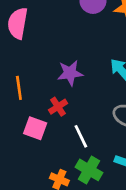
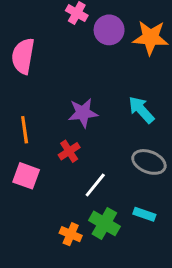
pink square: (35, 128) -> (26, 176), moved
white line: (81, 136) -> (95, 185), turned 65

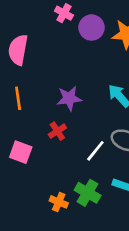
orange line: (25, 130) -> (18, 98), moved
white line: (95, 185) -> (95, 151), moved

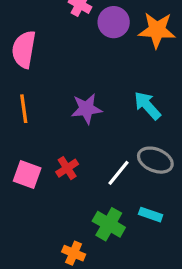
red cross: (57, 131) -> (67, 168), moved
orange cross: (59, 202) -> (74, 253), moved

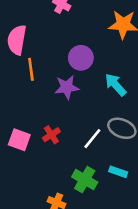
purple circle: (114, 22) -> (81, 58), moved
orange line: (24, 109) -> (31, 69), moved

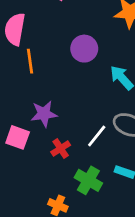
purple star: (67, 87) -> (44, 114), moved
red cross: (51, 135) -> (61, 149), moved

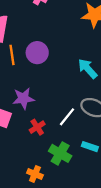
purple circle: (84, 49) -> (37, 53), moved

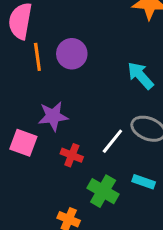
red cross: (37, 127) -> (72, 155), turned -35

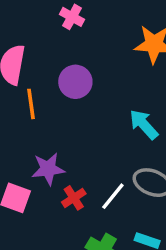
purple circle: (72, 54) -> (75, 82), moved
red cross: (72, 155) -> (74, 198), moved, turned 35

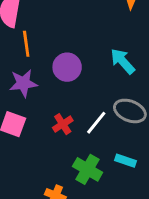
purple circle: (75, 82) -> (67, 67), moved
purple star: (48, 169) -> (23, 83), moved

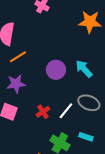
orange line: (26, 44) -> (18, 57), turned 66
purple circle: (67, 67) -> (56, 70), moved

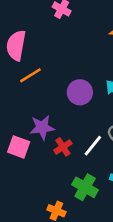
purple star: (16, 84) -> (42, 127), moved

